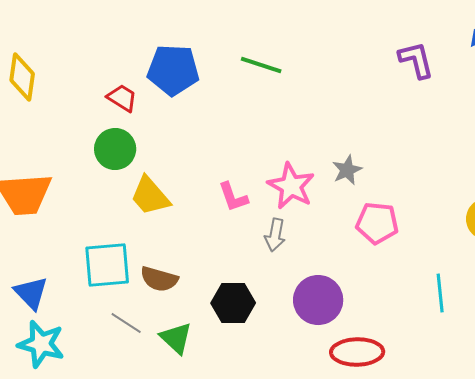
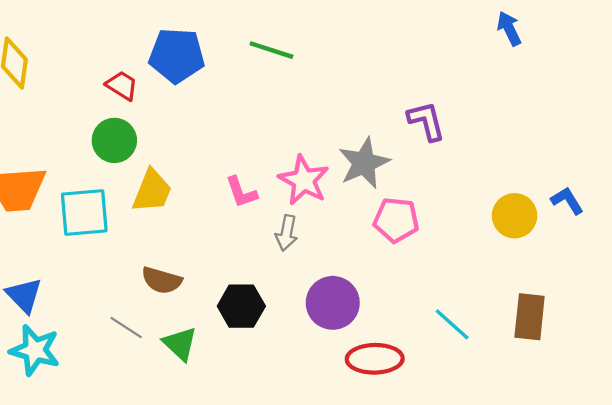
purple L-shape: (416, 60) -> (426, 121), moved
gray star: (347, 170) -> (364, 163), size x1.6
yellow trapezoid: (150, 196) -> (152, 191), turned -117
cyan square: (107, 265) -> (84, 212), moved
cyan line: (440, 293) -> (452, 324), moved, turned -42

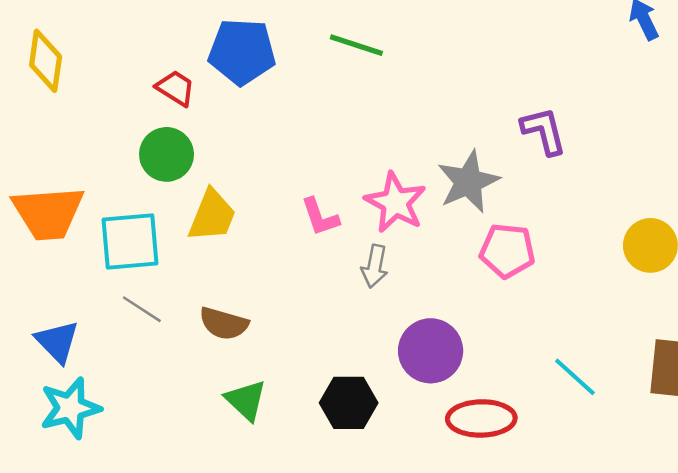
black hexagon: (241, 306) -> (349, 403), moved
gray line: (126, 328) -> (142, 309), moved
cyan star: (35, 350) -> (70, 408), turned -30

